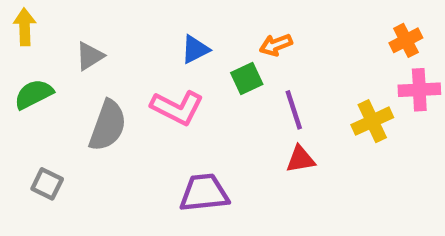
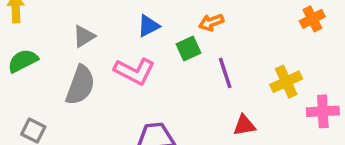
gray triangle: (90, 56) -> (84, 36), moved
pink cross: (419, 90) -> (323, 111), moved
red triangle: (300, 159) -> (244, 125), moved

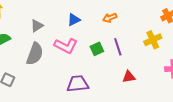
green square: (188, 49) -> (97, 49), moved
yellow cross: (286, 82) -> (153, 40), moved

